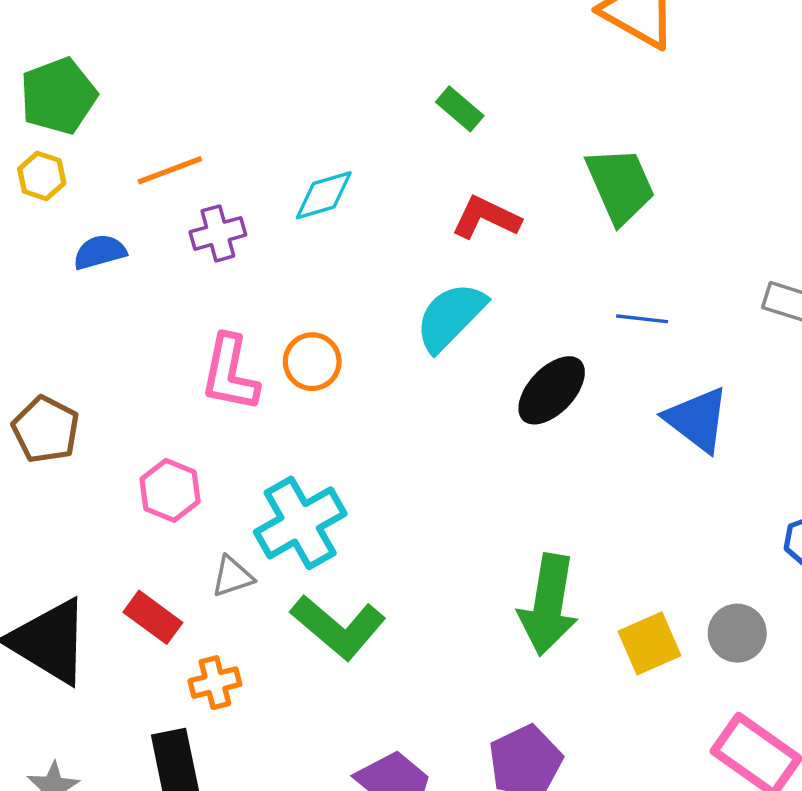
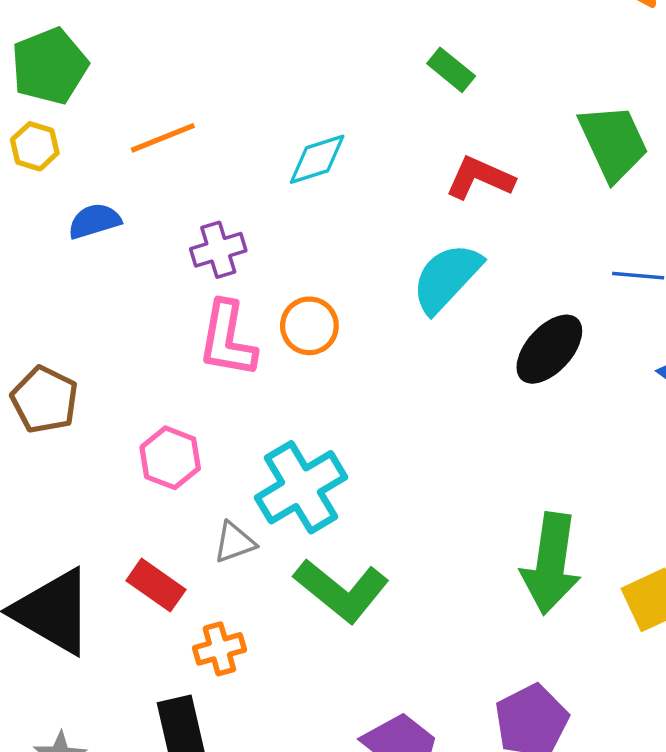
purple cross: (218, 233) -> (218, 250), moved

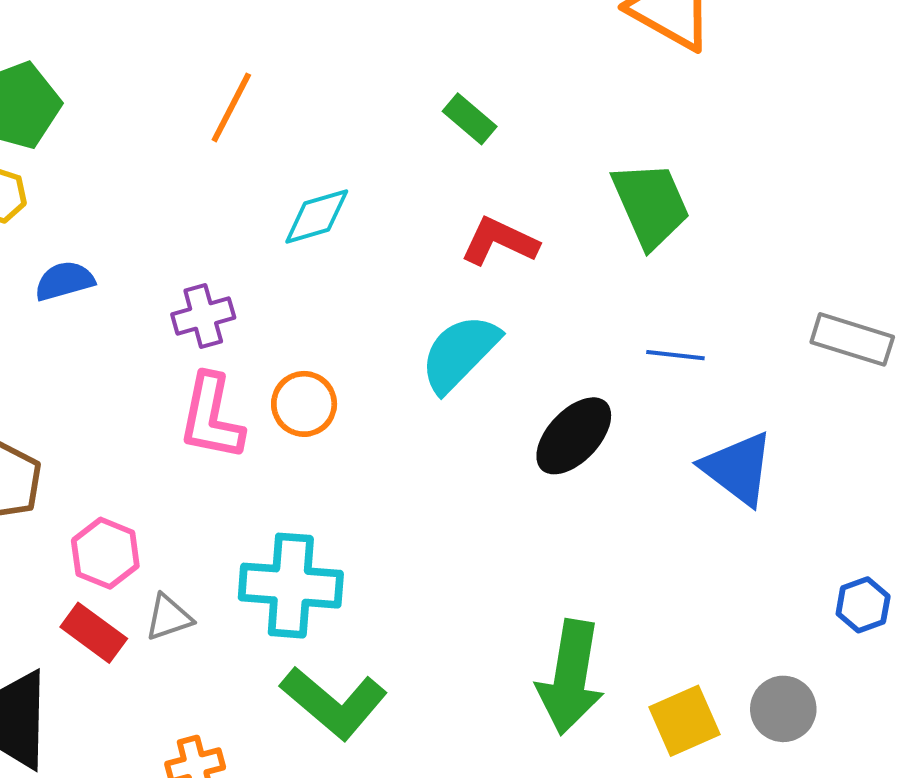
orange line: (163, 138) -> (231, 107), moved, turned -42
pink hexagon: (170, 458) -> (105, 553), moved
cyan cross: (301, 487) -> (291, 586), turned 34
gray triangle: (234, 542) -> (169, 617), moved
red rectangle: (156, 585) -> (94, 633), moved

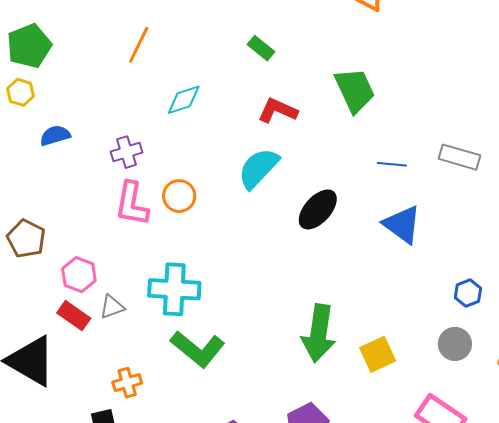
blue line: (675, 355) -> (392, 164), moved
gray circle: (783, 709) -> (455, 344), moved

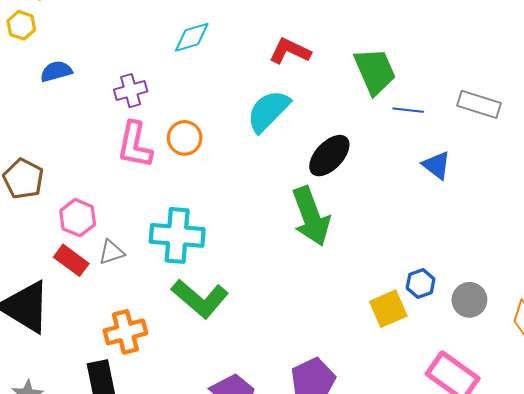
green trapezoid: (355, 90) -> (375, 71), moved
blue triangle: (402, 224) -> (437, 165), moved, size x0.7
blue hexagon: (468, 293) -> (421, 284), moved
green arrow: (319, 333) -> (311, 216), moved, turned -30
orange cross: (127, 383) -> (125, 332), size x1.4

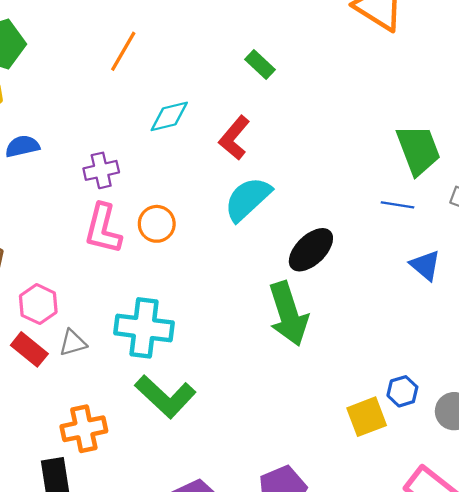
red L-shape: (290, 51) -> (234, 138), moved, turned -78
green trapezoid: (375, 71) -> (418, 150), moved

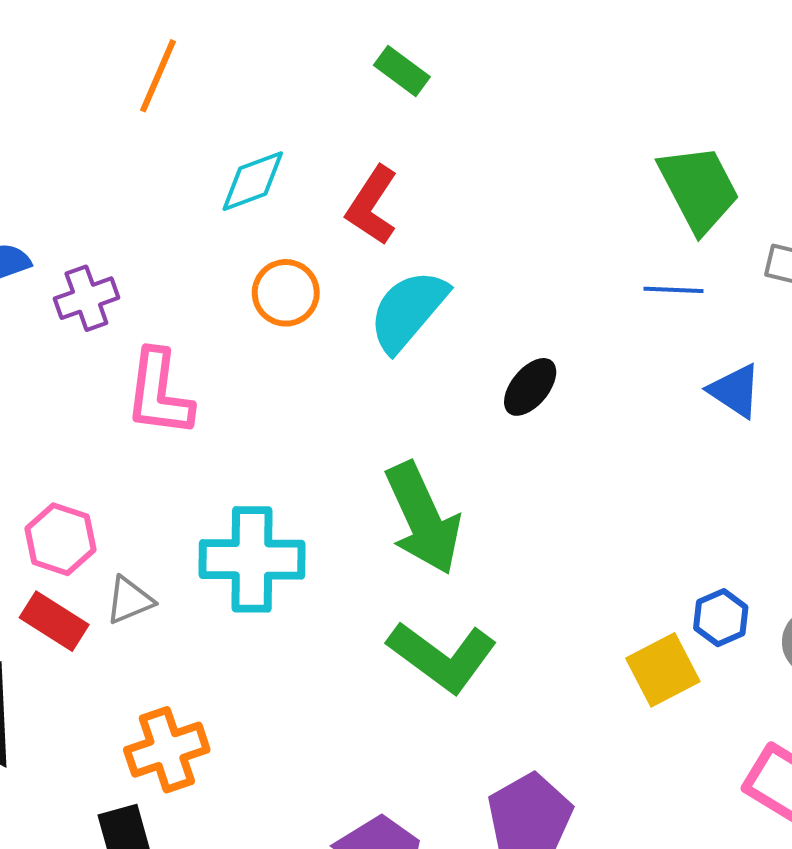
purple cross: (101, 170) -> (86, 298), moved
orange circle: (157, 224) -> (286, 293), moved
black ellipse: (311, 250) -> (530, 387), size x0.7
green arrow: (288, 314) -> (423, 518), moved
green L-shape: (165, 397) -> (442, 657), moved

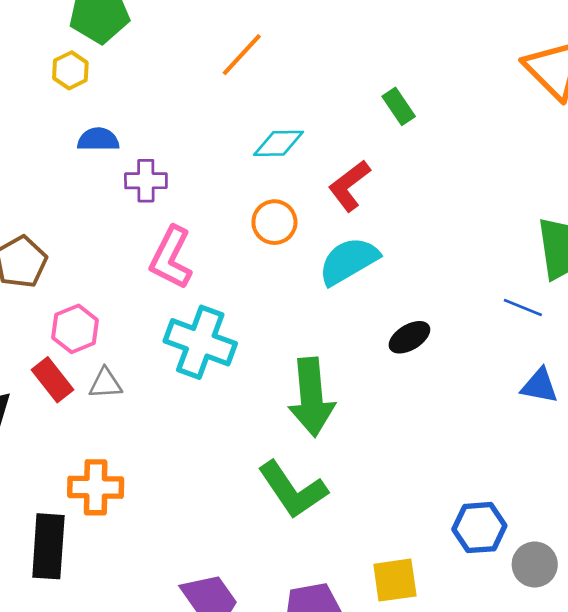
blue triangle: (735, 391) -> (540, 386), turned -42
cyan cross: (252, 559) -> (200, 342), moved
blue hexagon: (721, 618) -> (479, 528), size x1.4
yellow square: (663, 670) -> (395, 580), moved

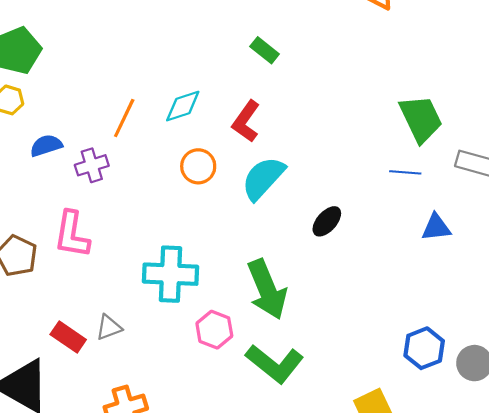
orange line: (242, 55) -> (124, 118), moved
pink L-shape: (171, 258) -> (72, 235), moved
pink hexagon: (75, 329) -> (214, 330), moved

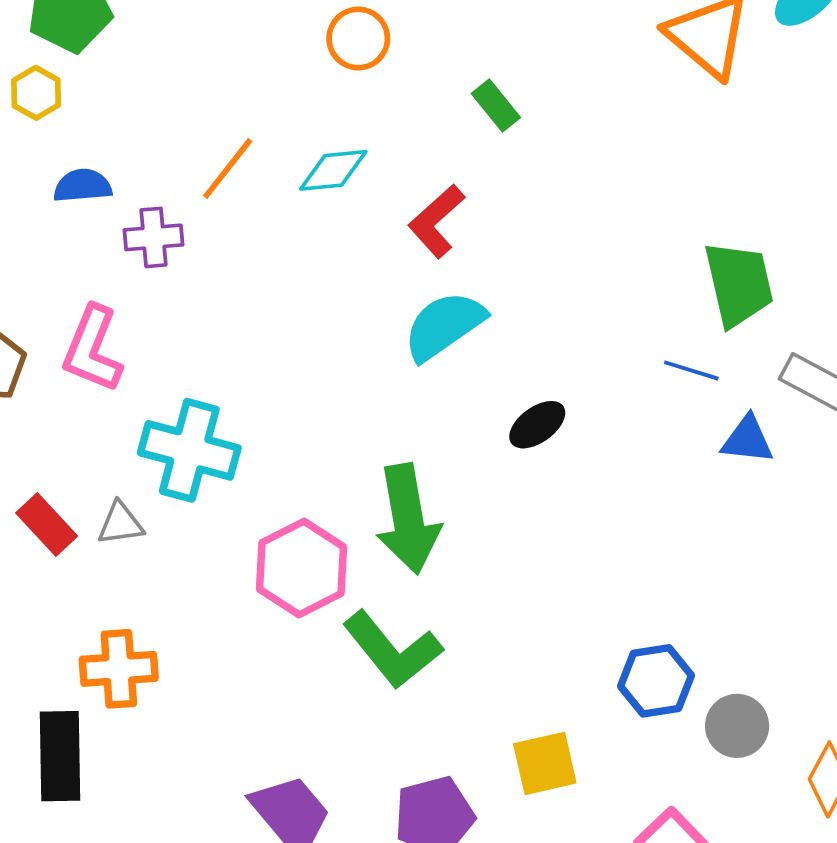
orange circle: (198, 166) -> (358, 38), moved
blue triangle: (436, 227) -> (747, 440), moved
cyan cross: (171, 274) -> (189, 450), moved
pink hexagon: (214, 330) -> (302, 568), size x1.4

